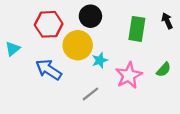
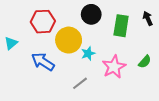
black circle: (90, 16) -> (91, 14), moved

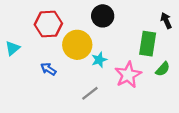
green rectangle: (121, 26) -> (148, 44), moved
blue arrow: (43, 62) -> (48, 69), size x0.6

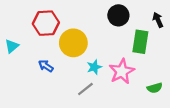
black circle: (103, 16) -> (118, 15), moved
cyan star: (99, 60) -> (94, 67), moved
green semicircle: (163, 69) -> (155, 88), moved, turned 32

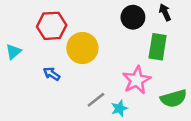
black arrow: (158, 20) -> (165, 12), moved
cyan star: (94, 67) -> (119, 108), moved
green semicircle: (155, 88) -> (174, 99), size x1.5

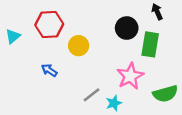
black circle: (133, 17) -> (127, 28), moved
yellow circle: (82, 48) -> (79, 46), size x0.7
cyan triangle: (13, 52) -> (13, 36), moved

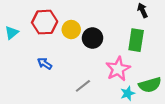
black circle: (127, 28) -> (92, 38), moved
yellow circle: (79, 46) -> (71, 30), moved
cyan star: (114, 103) -> (128, 93), moved

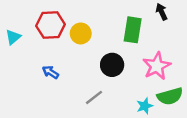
black circle: (92, 38) -> (112, 65), moved
green rectangle: (136, 40) -> (133, 30), moved
pink star: (118, 69) -> (157, 66), moved

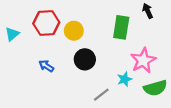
black circle: (112, 65) -> (85, 59), moved
gray line: (94, 97) -> (101, 95), moved
cyan star: (145, 106) -> (124, 79), moved

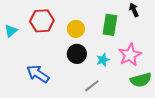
yellow circle: (74, 31) -> (76, 29), moved
blue arrow: (46, 66) -> (38, 74), moved, size x1.6
cyan star: (124, 79) -> (103, 60), moved

